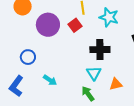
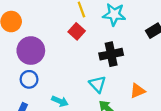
purple circle: (48, 25) -> (31, 51), moved
cyan triangle: (94, 73) -> (98, 84), moved

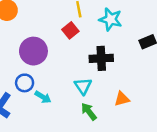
purple circle: (31, 51) -> (33, 51), moved
blue circle: (29, 79) -> (25, 83), moved

